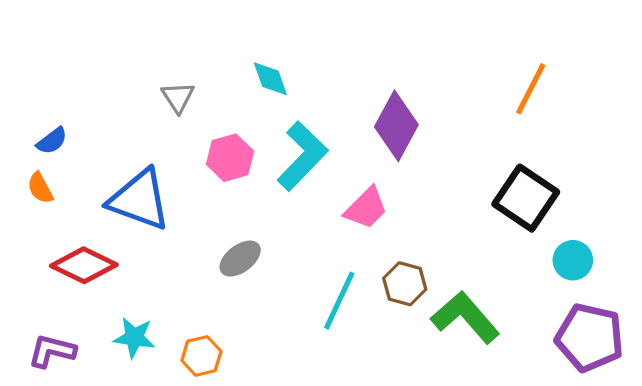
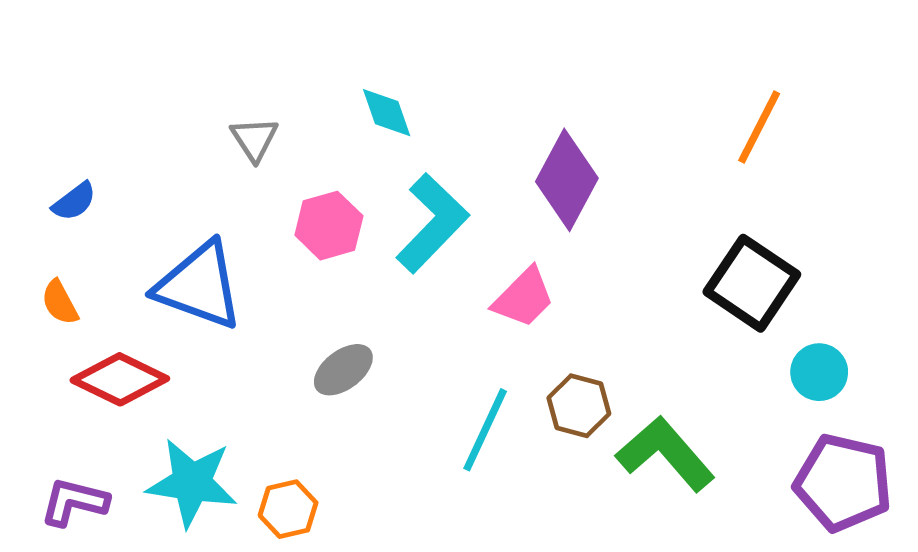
orange semicircle: (40, 188) -> (60, 302), moved
cyan star: (134, 338) -> (192, 483), size x1.5

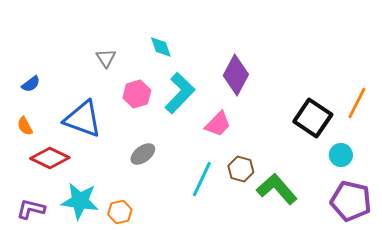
orange line: (759, 127) -> (357, 103), moved

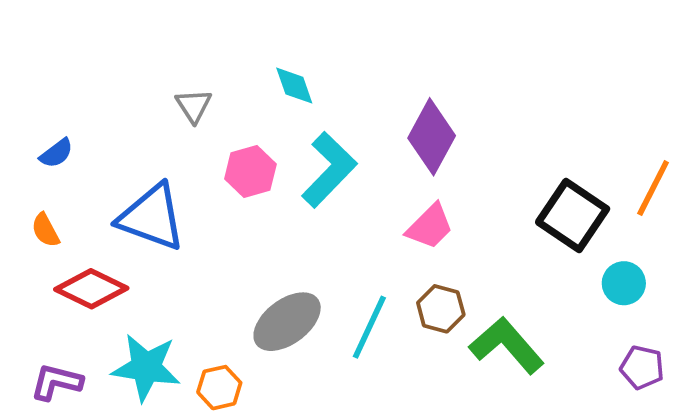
pink trapezoid: (218, 124) -> (430, 226), moved
gray ellipse: (143, 154) -> (287, 322), moved, size x1.5
purple pentagon: (351, 201) -> (642, 367), size x0.6

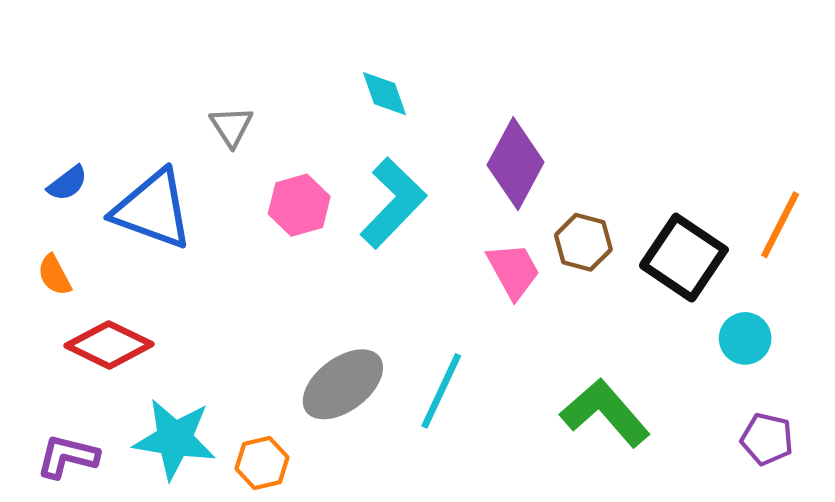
cyan diamond: (294, 86) -> (384, 94), moved
blue triangle: (152, 217) -> (153, 209), moved
pink trapezoid: (430, 226) -> (513, 271), turned -74
brown hexagon: (441, 309) -> (583, 242), moved

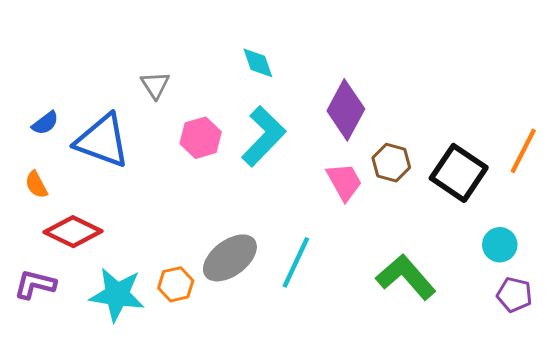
cyan circle: (745, 338) -> (500, 245), moved
purple L-shape: (67, 456) -> (35, 284), moved
orange hexagon: (262, 463) -> (176, 284), moved

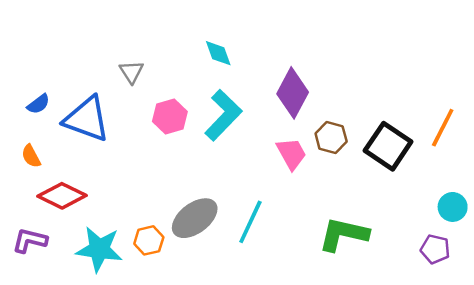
cyan circle: (500, 245) -> (453, 207), moved
green L-shape: (406, 277) -> (343, 234), turned -36

